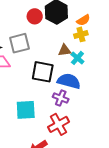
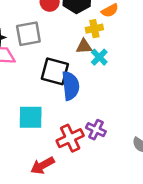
yellow cross: (81, 34) -> (94, 29), moved
blue semicircle: (69, 81) -> (70, 86), moved, turned 65
purple cross: (61, 98) -> (96, 130), moved

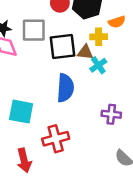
black square: (55, 71) -> (62, 47), moved, turned -32
purple cross: (96, 130) -> (111, 114), moved, turned -30
red arrow: (42, 165) -> (24, 160), turned -85

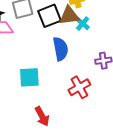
brown triangle: (85, 52) -> (69, 16), size x1.5
red cross: (56, 139) -> (79, 87), moved

